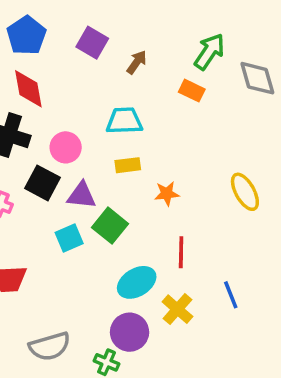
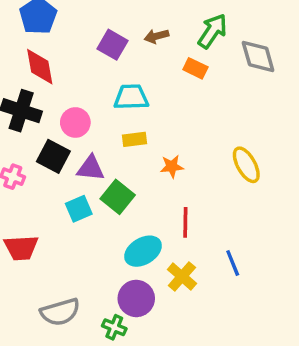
purple square: (92, 43) -> (113, 45), moved
brown arrow: (137, 62) -> (157, 36), moved, turned -140

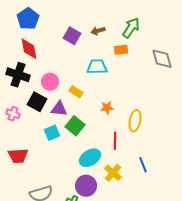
gray diamond: (258, 56) -> (162, 59), moved
orange rectangle: (195, 68) -> (121, 50), turned -32
cyan trapezoid: (131, 97) -> (97, 67), moved
yellow rectangle: (135, 139) -> (76, 92), moved, turned 40
yellow ellipse: (246, 165) -> (135, 121), moved, turned 40

